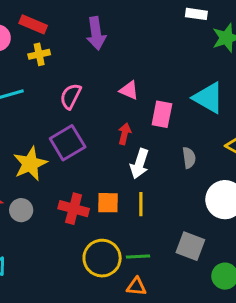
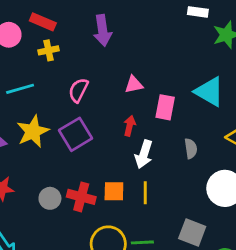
pink triangle: (129, 90) -> (134, 85), turned -36
yellow star: (30, 164) -> (33, 131), moved
gray circle: (21, 210) -> (50, 198), moved

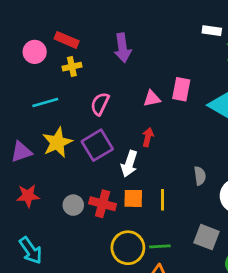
pink rectangle: (165, 107) -> (181, 89), moved
gray semicircle: (191, 149) -> (200, 176), moved
white arrow: (144, 154) -> (129, 164), moved

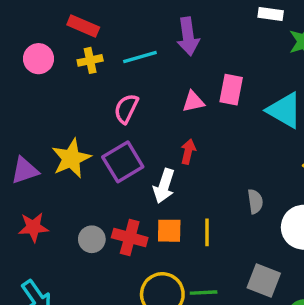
purple arrow: (123, 48) -> (188, 36), moved
pink circle: (35, 52) -> (39, 59), moved
cyan line: (45, 103) -> (140, 57), moved

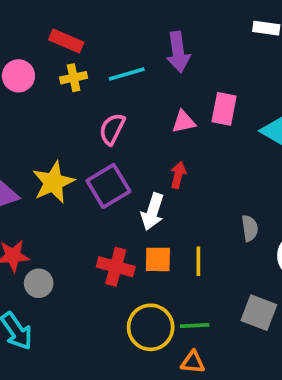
gray circle: (92, 239) -> (39, 283), moved

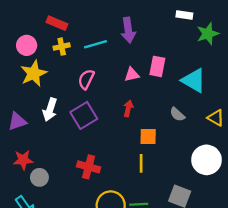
yellow star: (53, 182) -> (34, 73), moved
white arrow: (152, 212) -> (50, 110), moved
gray semicircle: (250, 228) -> (177, 114), moved, turned 140
orange square: (158, 259) -> (148, 137), moved

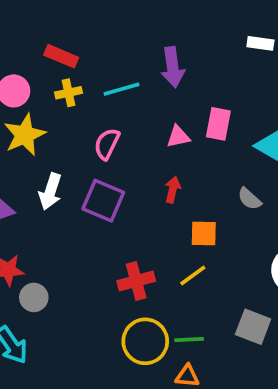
purple square: (84, 115) -> (103, 201), turned -36
yellow line: (141, 163) -> (193, 276), turned 54
red cross: (89, 167) -> (136, 281), moved, turned -30

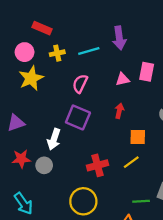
red rectangle: (61, 56) -> (42, 28), moved
white arrow: (50, 191) -> (54, 139), moved
gray circle: (34, 297) -> (44, 165), moved
green line: (189, 339) -> (141, 201), moved
yellow circle: (145, 341) -> (83, 201), moved

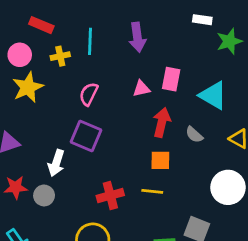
cyan line: (89, 51) -> (90, 41), moved, turned -72
red arrow: (119, 111) -> (162, 122), moved, size x1.5
yellow line: (131, 162) -> (152, 191), turned 42

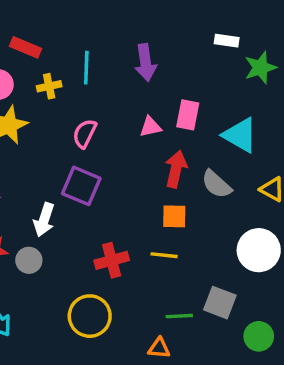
gray semicircle: (194, 135) -> (216, 184), size x1.4

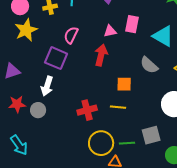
red arrow: (176, 169) -> (101, 55), moved
purple square: (81, 186) -> (56, 58), moved
gray square: (220, 303) -> (151, 135), turned -36
yellow circle: (90, 316) -> (101, 143), moved

